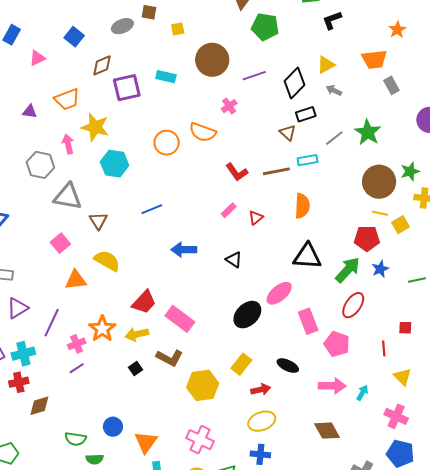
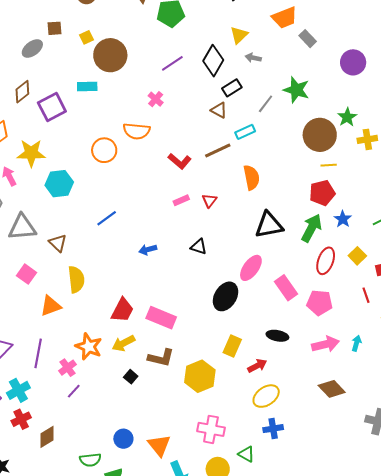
brown circle: (212, 60) -> (110, 55), moved
pink rectangle: (229, 210) -> (181, 200), turned 35
yellow square: (401, 225) -> (357, 256), moved
blue arrow: (184, 250) -> (148, 250), size x0.7
yellow semicircle: (107, 261) -> (76, 279), turned 68

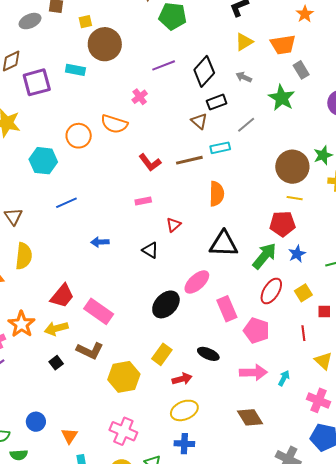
yellow triangle: (239, 35) -> (244, 42), moved
green star: (296, 90) -> (282, 98), moved
cyan hexagon: (59, 184) -> (43, 161), moved
red triangle: (209, 201) -> (174, 225), moved
orange triangle: (159, 445) -> (69, 436), size x0.7

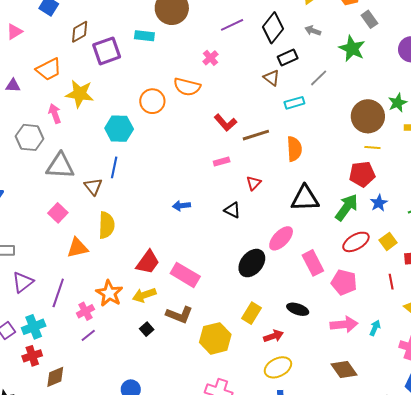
brown line: (189, 160) -> (256, 135), moved
blue line: (66, 203) -> (114, 167), moved, turned -50
red ellipse: (271, 291) -> (356, 242), turned 32

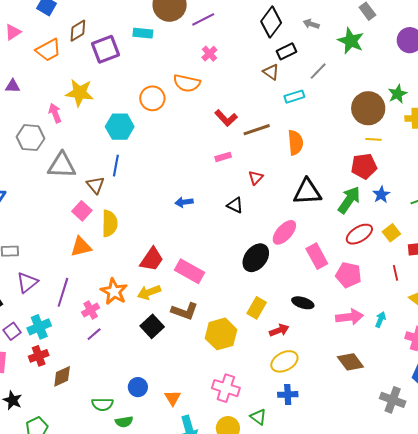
purple line: (232, 25) -> (203, 19), moved
orange trapezoid: (49, 69) -> (48, 50), moved
pink square: (58, 213) -> (82, 211), moved
black square: (147, 329) -> (152, 326), size x1.6

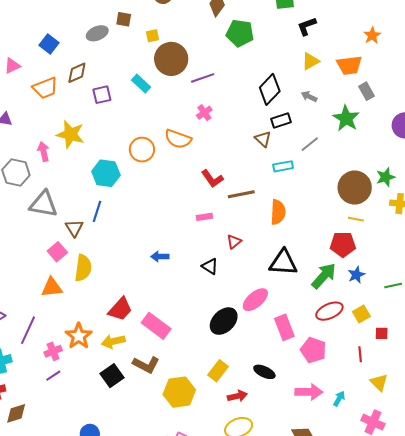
cyan rectangle: (143, 33) -> (141, 84), turned 30
purple square: (105, 49) -> (102, 95), size x0.7

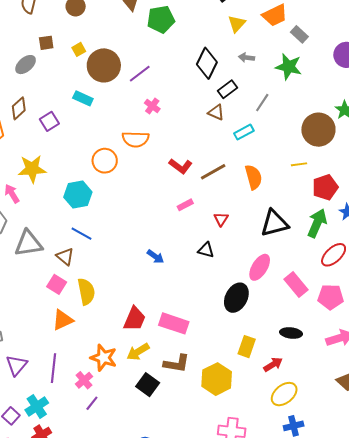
blue line: (97, 211) -> (82, 234), turned -60
yellow line: (356, 219) -> (299, 164), moved
blue arrow: (160, 257) -> (155, 257), turned -126

